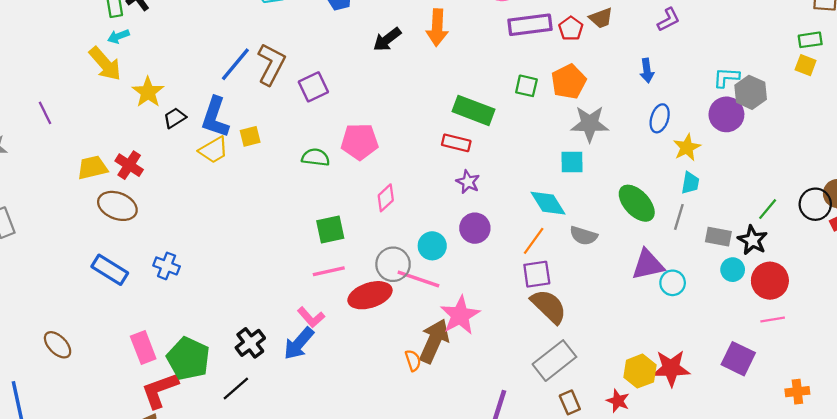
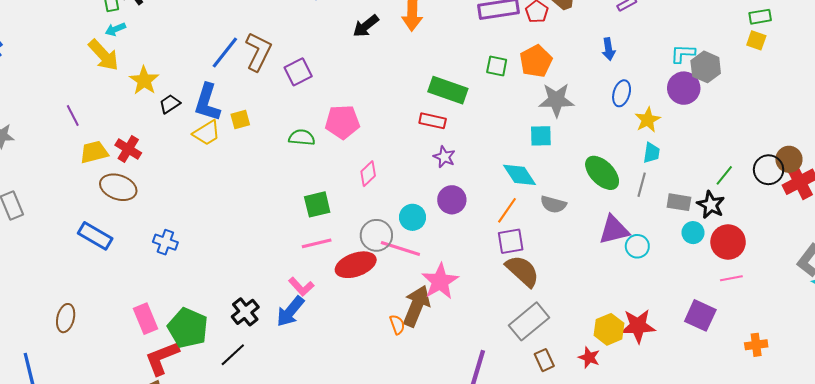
purple line: (45, 113) -> (73, 115), moved
blue rectangle: (110, 270) -> (95, 236), moved
brown ellipse: (58, 345) -> (66, 318), turned 60

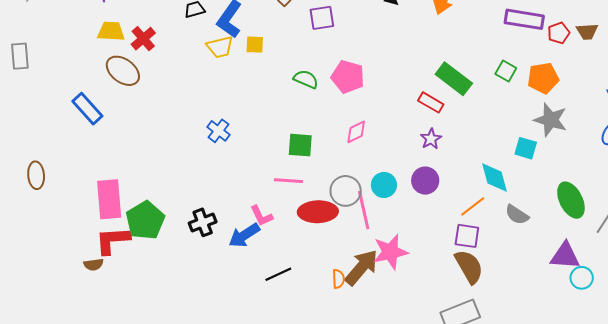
blue cross: (165, 242) -> (219, 131), moved
pink line: (400, 249) -> (364, 210), turned 42
brown ellipse: (66, 318) -> (36, 175), turned -36
pink rectangle: (145, 319) -> (109, 199), size x1.4
black line: (233, 355) -> (278, 274), moved

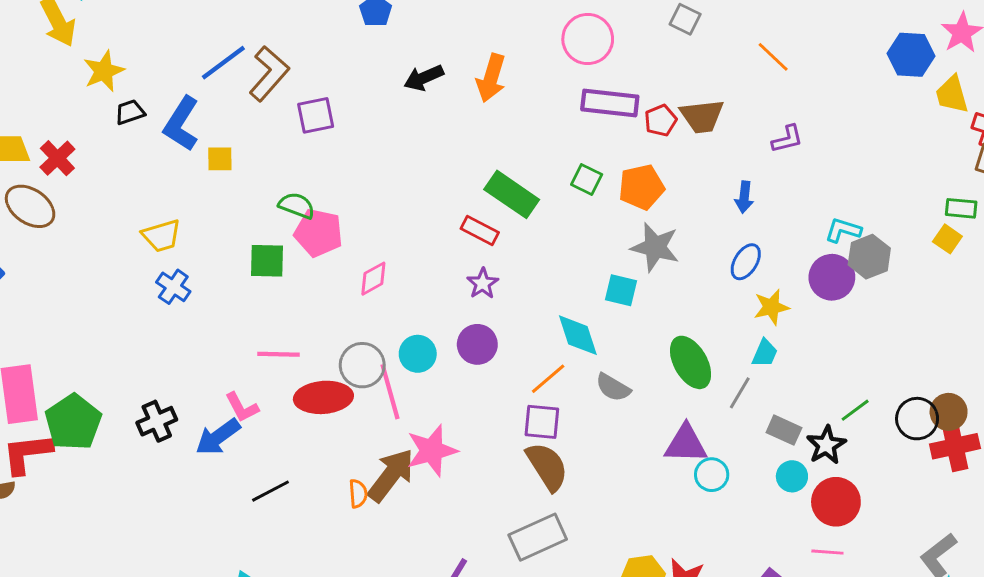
brown trapezoid: (587, 31) -> (702, 116), size x1.4
yellow trapezoid: (220, 47) -> (161, 236), moved
pink pentagon: (348, 77) -> (318, 233), moved
green square: (300, 145) -> (267, 261), moved

